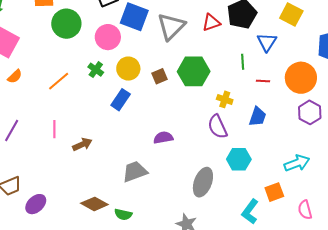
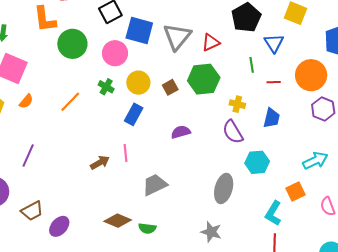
red triangle: (211, 23) -> (211, 43), moved
pink line: (54, 129) -> (125, 153), moved
purple semicircle: (163, 138) -> (181, 132), moved

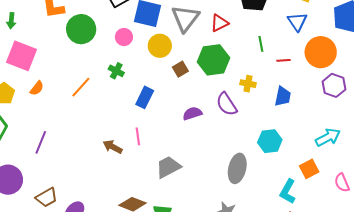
blue triangle: (274, 43) -> (297, 22), moved
pink circle: (115, 53) -> (124, 37), size x0.7
yellow circle: (138, 83) -> (160, 46), moved
purple semicircle: (233, 132) -> (227, 104), moved
brown arrow: (100, 163) -> (113, 147), turned -120

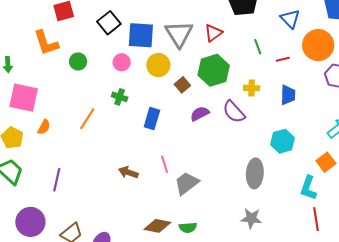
green circle: (81, 29) -> (78, 61), size x0.6
purple semicircle: (192, 113) -> (200, 114), moved
pink line: (138, 136) -> (165, 164), moved

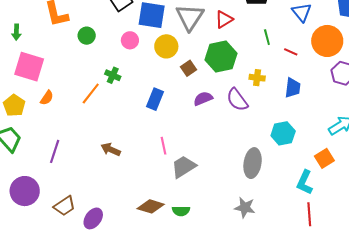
red line: (283, 59) -> (291, 52), turned 32
green cross: (120, 97) -> (113, 75), moved
brown arrow: (128, 172) -> (111, 149), moved

